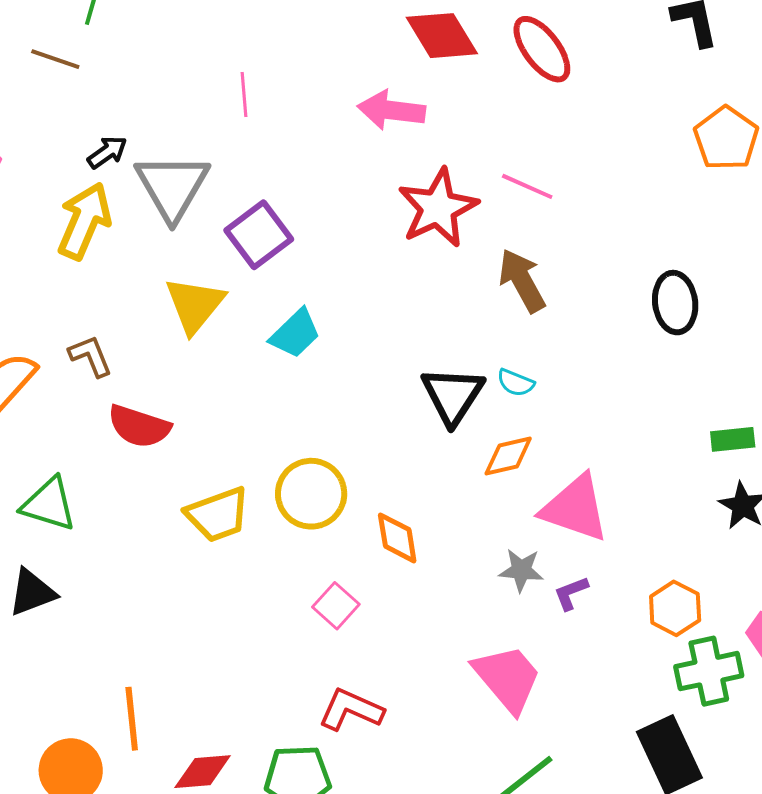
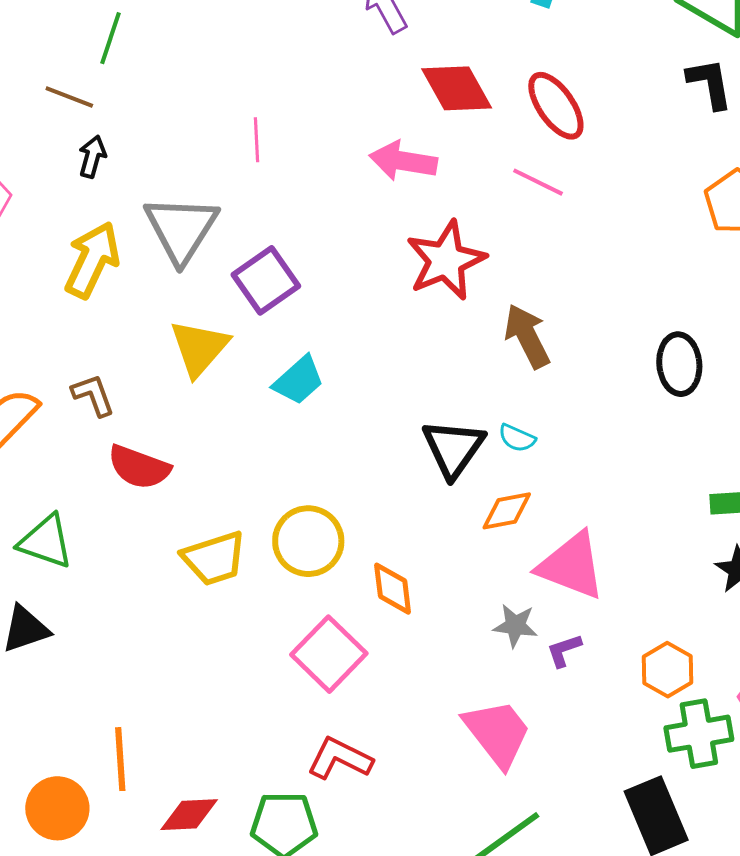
black arrow: (107, 152) -> (92, 157), moved, turned -42
pink line: (527, 186) -> (538, 182), moved
pink square: (336, 606) -> (329, 654), size x1.6

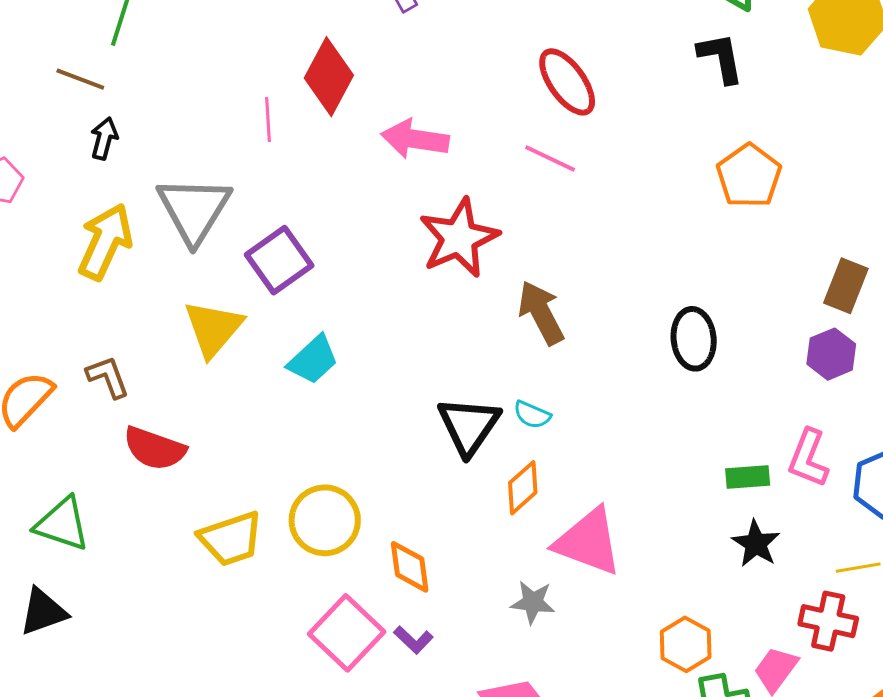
red diamond: (457, 88) -> (329, 77), moved, turned 58
orange diamond: (507, 511) -> (523, 488), turned -30
purple L-shape: (564, 650) -> (413, 640), moved, turned -117

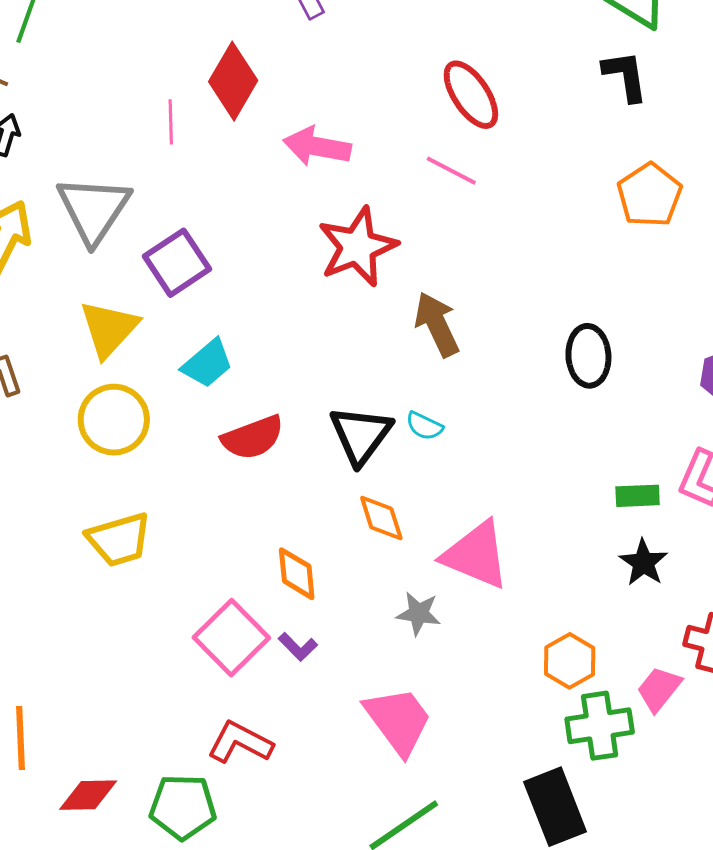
red semicircle: (155, 448) -> (253, 438), moved, turned -42
orange diamond: (523, 488) -> (381, 518), moved, turned -68
yellow circle: (325, 520) -> (114, 420), moved

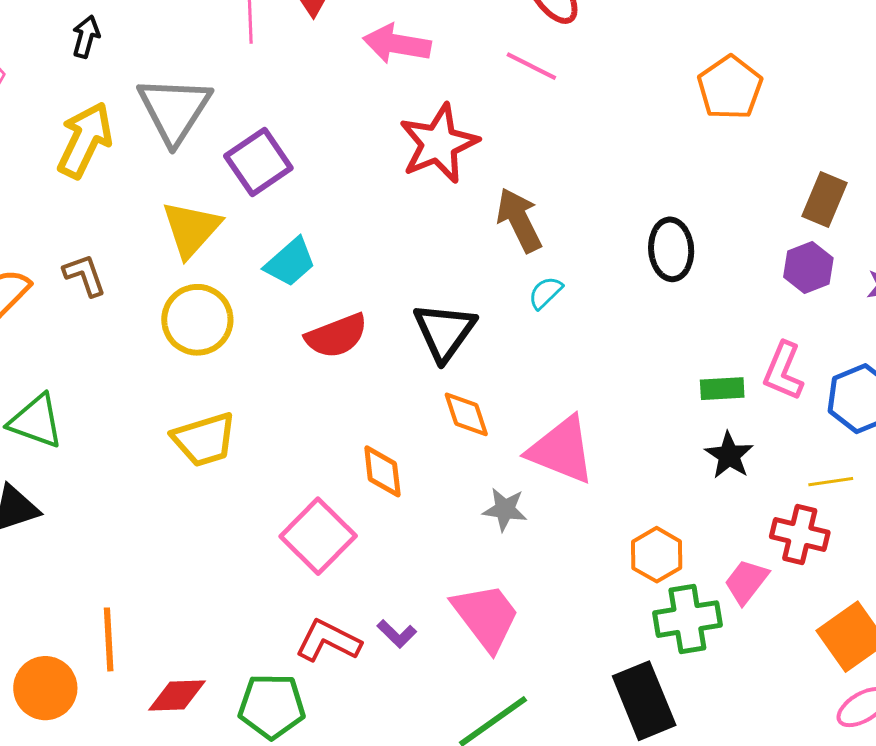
cyan semicircle: (424, 426) -> (545, 293), moved, turned 111
purple L-shape: (298, 647) -> (397, 634), moved

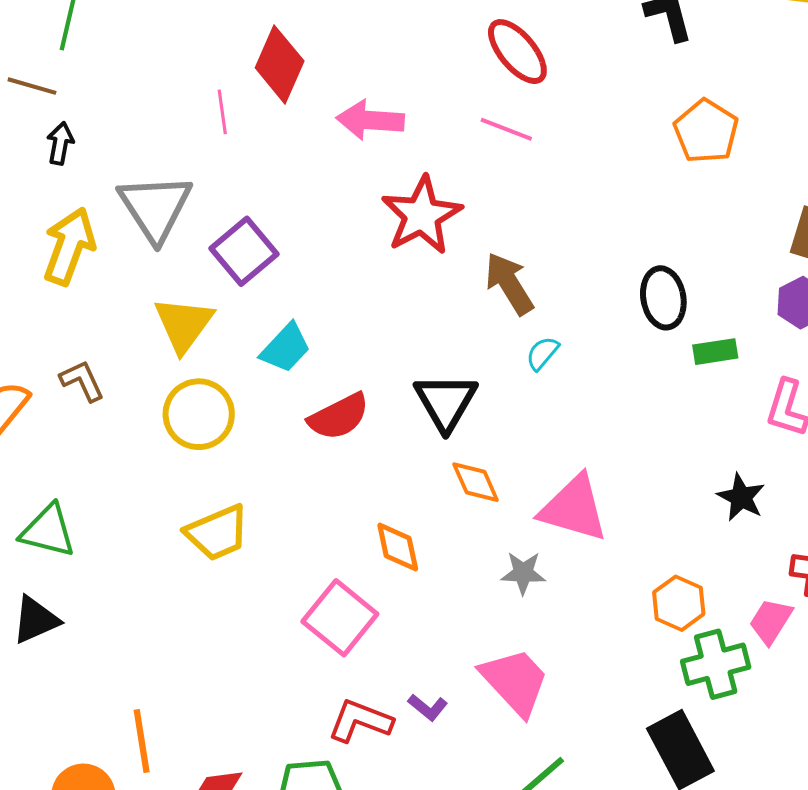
green rectangle: (722, 389) -> (715, 352), moved

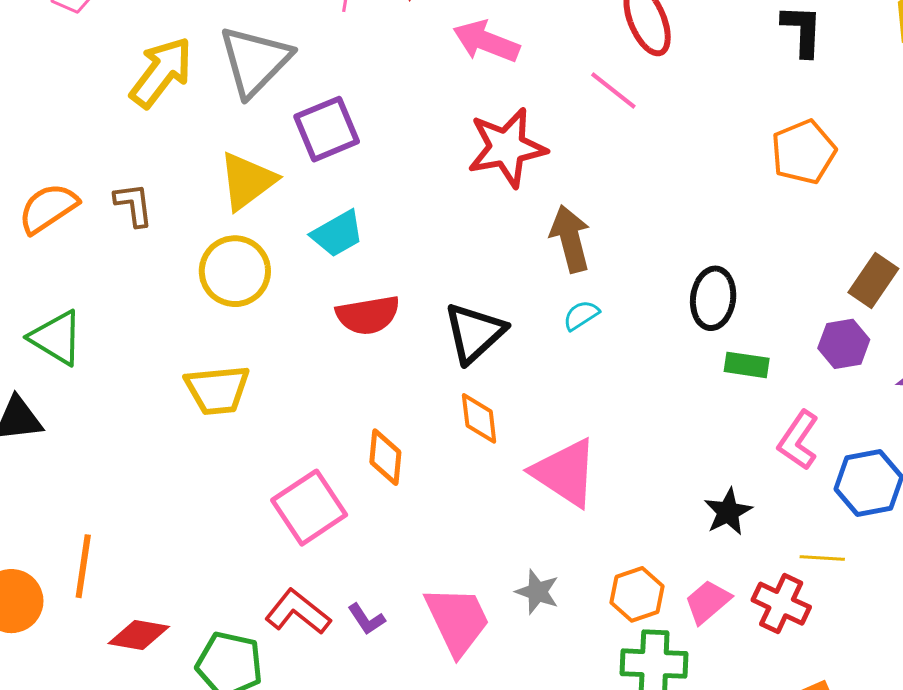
gray star: (523, 573) -> (537, 592), moved
pink trapezoid: (771, 621) -> (708, 602), moved

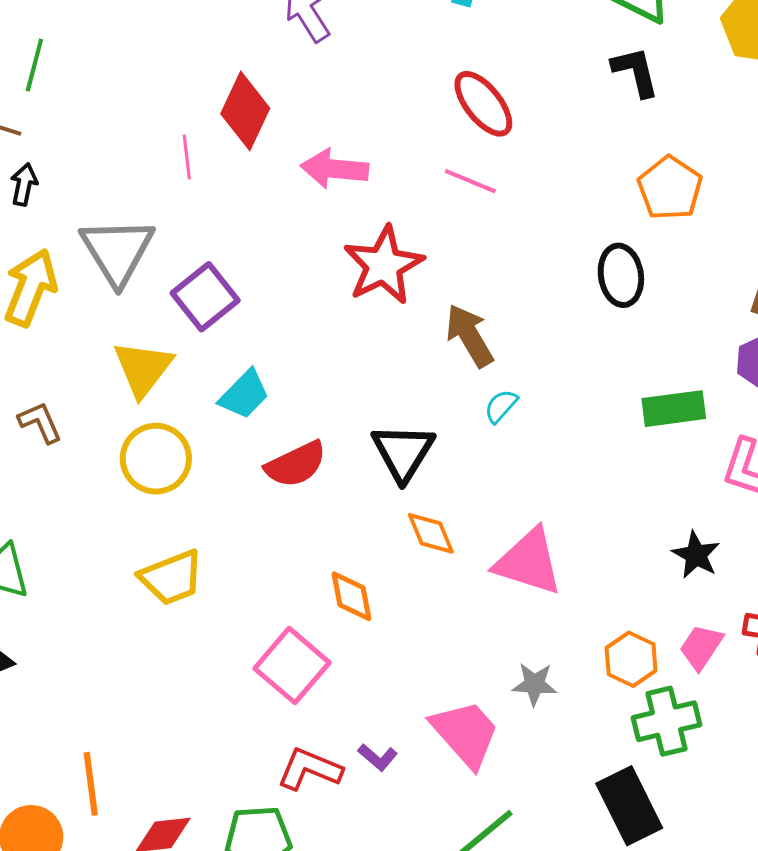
black ellipse: (713, 298) -> (621, 275), moved
green rectangle: (747, 365) -> (674, 409), size x1.4

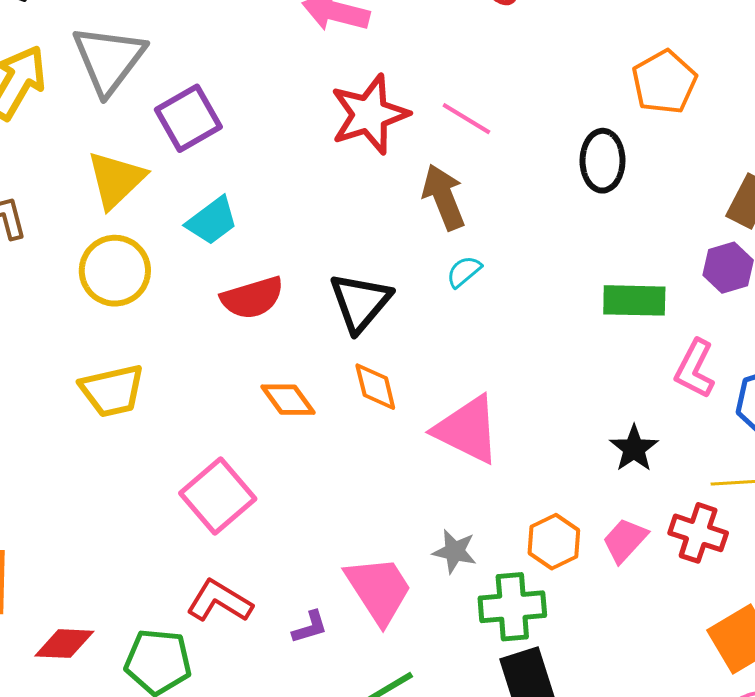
pink line: (470, 181) -> (466, 119), moved
orange diamond: (351, 596) -> (288, 400), moved, turned -34
green cross: (666, 721) -> (512, 607), moved
purple L-shape: (378, 757) -> (310, 627), moved, turned -66

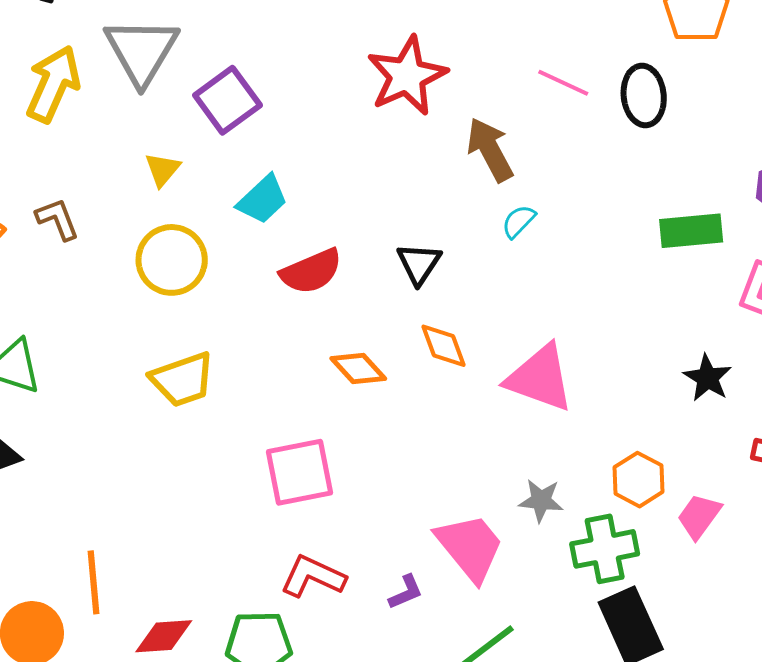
pink line: (466, 119) -> (563, 83), moved
yellow triangle: (116, 180) -> (162, 169), size x0.6
black triangle: (360, 302) -> (419, 264), size x0.7
pink square: (218, 496) -> (299, 472), turned 36
pink trapezoid: (625, 540) -> (699, 516), moved

